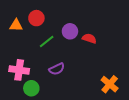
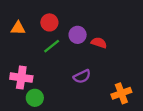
red circle: (36, 18) -> (49, 22), moved
purple semicircle: (57, 69) -> (82, 76), moved
orange cross: (110, 84) -> (121, 93), turned 30

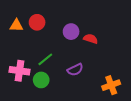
red circle: (49, 22) -> (37, 22), moved
green line: (52, 46) -> (45, 59), moved
green circle: (35, 98) -> (41, 80), moved

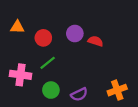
red circle: (37, 22) -> (43, 38), moved
purple semicircle: (75, 70) -> (79, 94), moved
green circle: (41, 80) -> (51, 90), moved

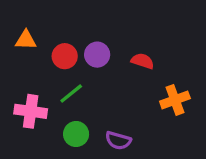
purple circle: (75, 34) -> (97, 55), moved
orange cross: (117, 90) -> (175, 100), moved
purple semicircle: (79, 94) -> (118, 140), turned 42

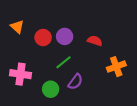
orange triangle: (26, 40) -> (17, 27), turned 40
green line: (71, 93) -> (64, 62), moved
purple semicircle: (118, 140) -> (75, 82), moved, turned -70

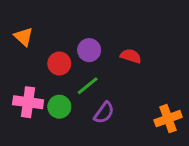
red circle: (43, 38) -> (59, 63), moved
orange cross: (116, 67) -> (168, 119), moved
green circle: (51, 89) -> (59, 107), moved

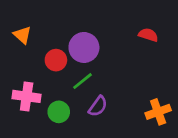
purple circle: (89, 50) -> (84, 47), size x1.4
red semicircle: (131, 56) -> (148, 35), moved
green circle: (59, 107) -> (59, 112), moved

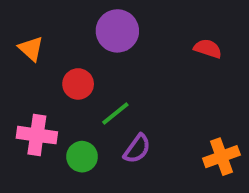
purple circle: (84, 47) -> (117, 31), moved

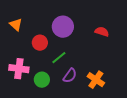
purple circle: (117, 31) -> (63, 27), moved
red semicircle: (208, 49) -> (102, 32), moved
orange cross: (221, 157) -> (96, 80), moved, turned -36

